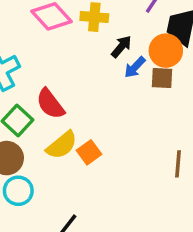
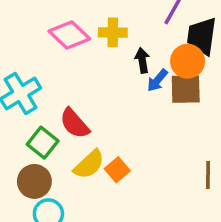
black arrow: (121, 47) -> (142, 60), turned -45
brown square: (162, 78) -> (186, 89), size x1.4

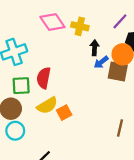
red semicircle: (75, 123) -> (44, 78), turned 40
green square: (43, 143) -> (21, 86), turned 36

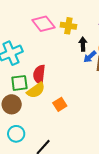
yellow semicircle: (47, 105) -> (36, 90), moved
cyan circle: (15, 131) -> (16, 134), moved

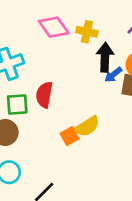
black arrow: (83, 44) -> (105, 57), size x1.5
yellow semicircle: (36, 90) -> (87, 126), moved

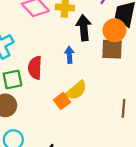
blue arrow: (113, 75) -> (69, 55), moved, turned 133

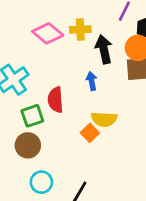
yellow semicircle: (76, 90) -> (104, 119), turned 50

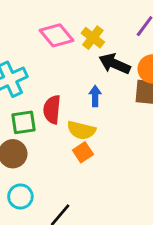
yellow cross: (80, 30) -> (93, 38), turned 30
black arrow: (104, 49) -> (115, 64), turned -64
yellow semicircle: (104, 119) -> (81, 130), moved

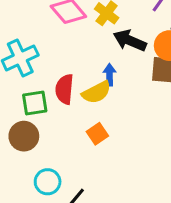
yellow semicircle: (81, 130) -> (96, 92), moved, turned -40
cyan circle: (20, 197) -> (48, 182), moved

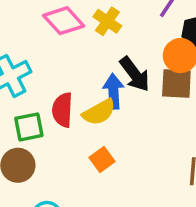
black arrow: (130, 41) -> (135, 74), moved, turned -148
blue arrow: (110, 75) -> (113, 91), size x1.4

